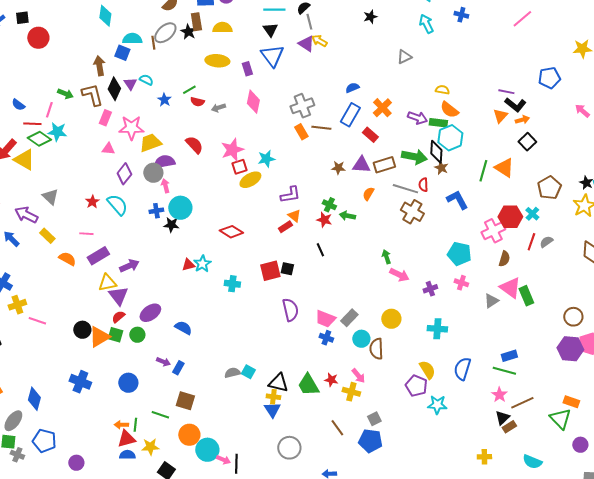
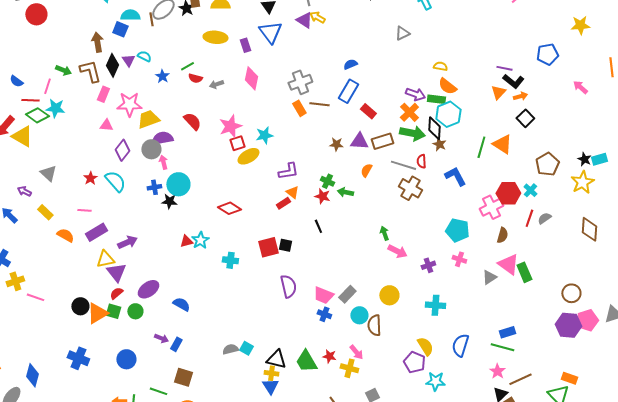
orange cross: (382, 108) -> (409, 112), moved
purple arrow: (26, 215) -> (24, 191), size x0.6

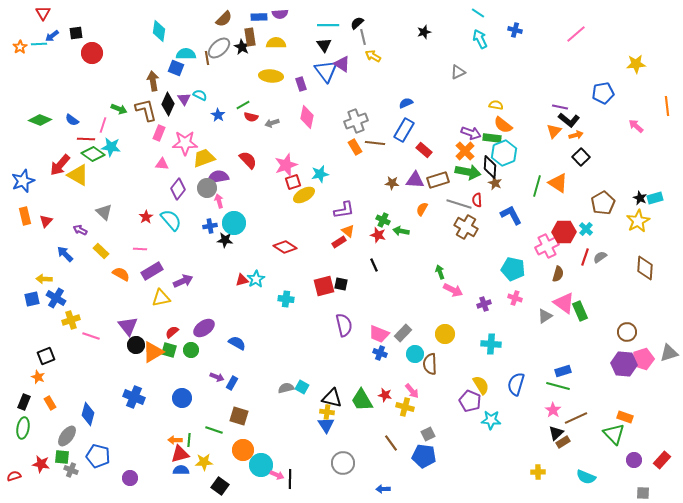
purple triangle: (304, 20) -> (342, 64), moved
purple triangle: (116, 272) -> (128, 326), moved

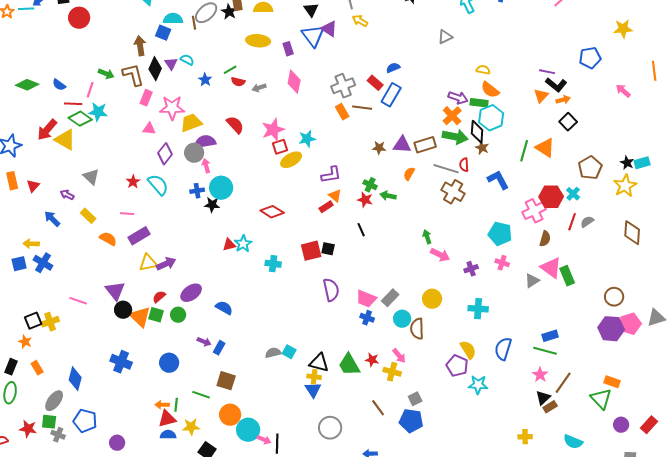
red rectangle: (424, 150) -> (375, 83), moved
purple arrow: (183, 281) -> (166, 264), moved
yellow cross: (71, 320) -> (50, 322), moved
orange triangle: (153, 352) -> (140, 317), turned -45
brown line: (576, 418) -> (563, 383), turned -30

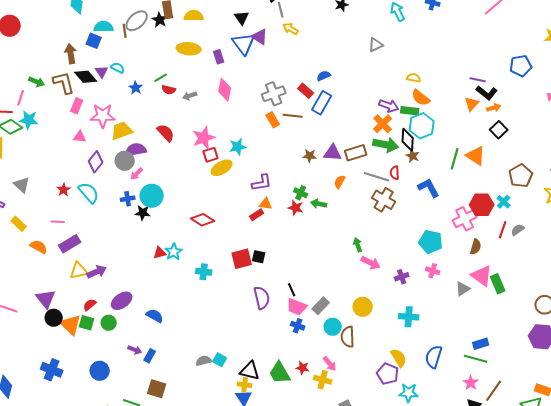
black diamond: (155, 69) -> (86, 77), turned -65
pink arrow: (206, 166) -> (137, 174), turned -120
orange triangle: (335, 196) -> (266, 204), turned -32
black line: (361, 230) -> (292, 290), moved

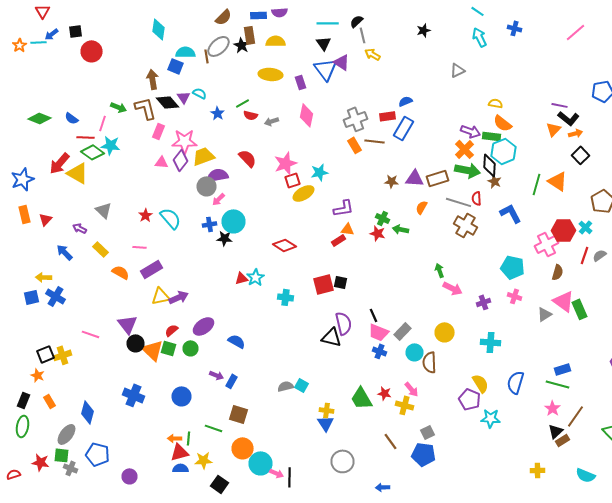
red rectangle: (306, 91) -> (388, 116), turned -49
purple diamond: (96, 162) -> (180, 160), moved
black triangle: (250, 371) -> (332, 337), moved

